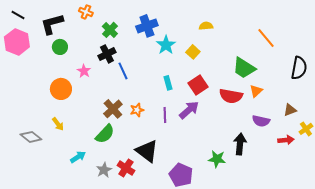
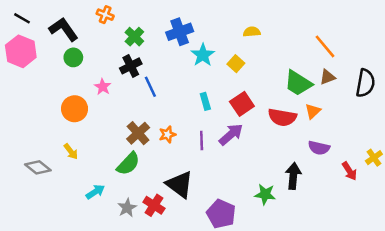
black L-shape: (52, 24) -> (64, 29), turned 70
brown triangle: (290, 110) -> (327, 77), moved
red arrow: (286, 140) -> (349, 171), turned 63

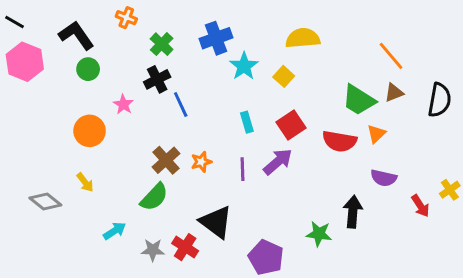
black line: (22, 18) -> (15, 22), moved
yellow semicircle: (252, 32) -> (303, 38), size x1.6
gray star: (127, 208) -> (153, 250), turned 30

